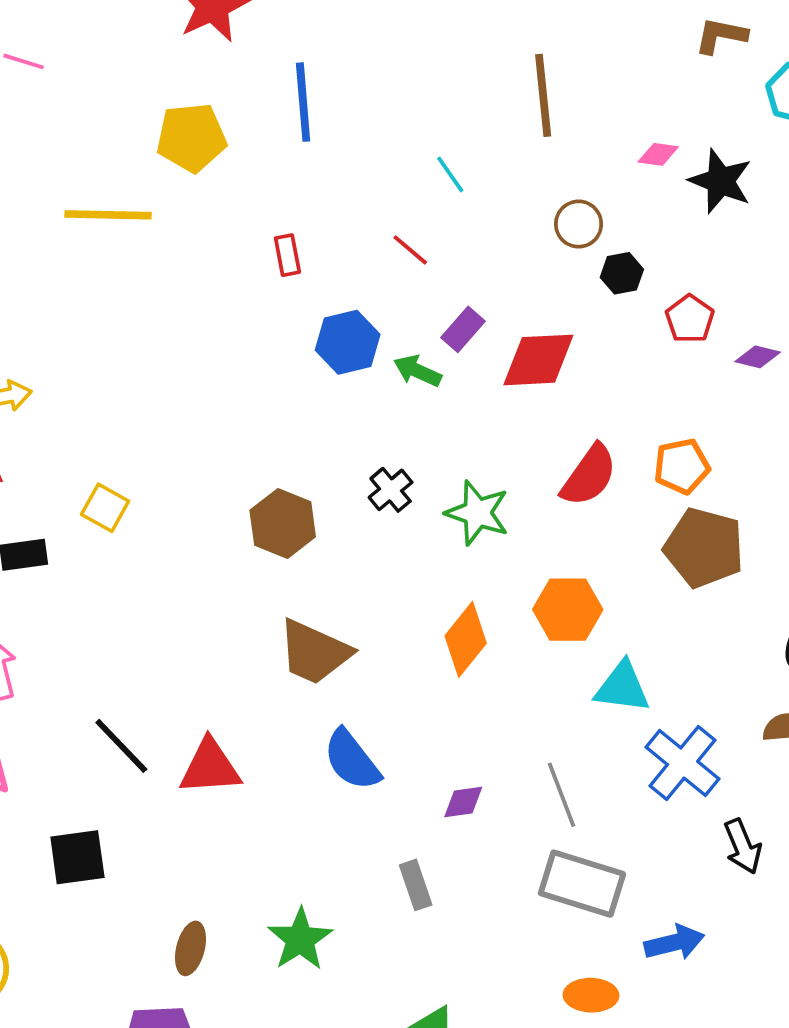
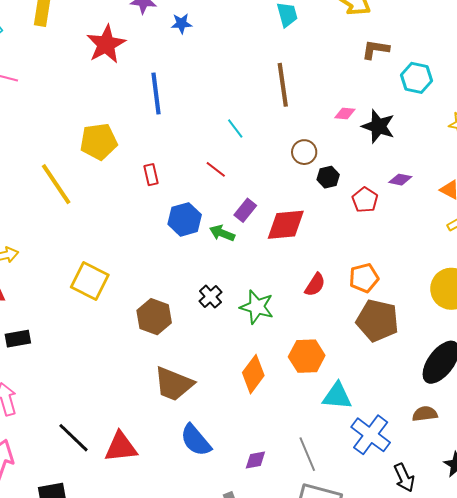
yellow pentagon: (191, 138) -> (99, 142), moved
yellow line: (108, 215) -> (56, 184), moved, turned 57
purple diamond: (758, 357) -> (400, 180), moved
red semicircle: (589, 475) -> (315, 285), size x0.7
yellow square: (105, 508) -> (90, 281), moved, size x1.5

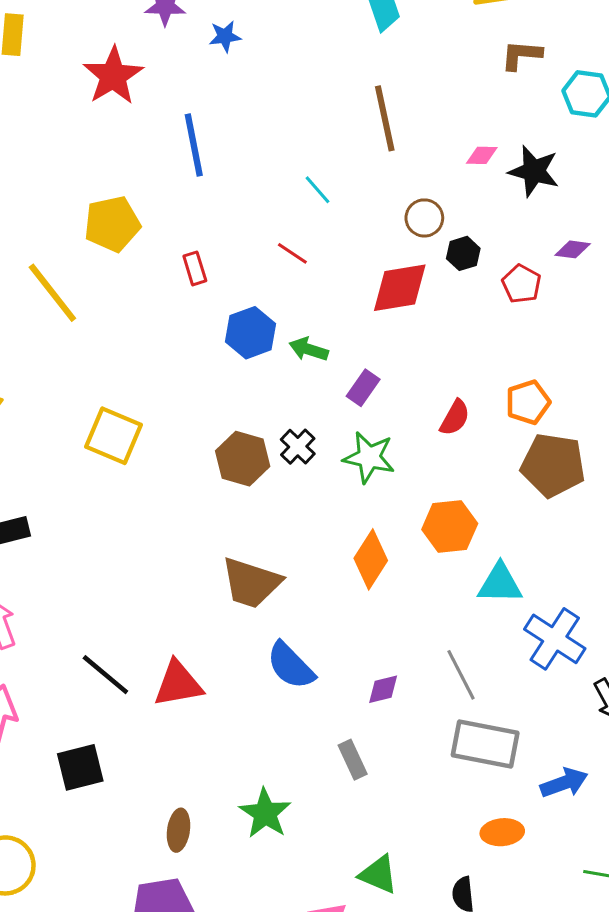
purple rectangle: (245, 210) -> (363, 388), moved
red diamond: (286, 225) -> (400, 288), moved
brown hexagon: (154, 317) -> (243, 459), moved

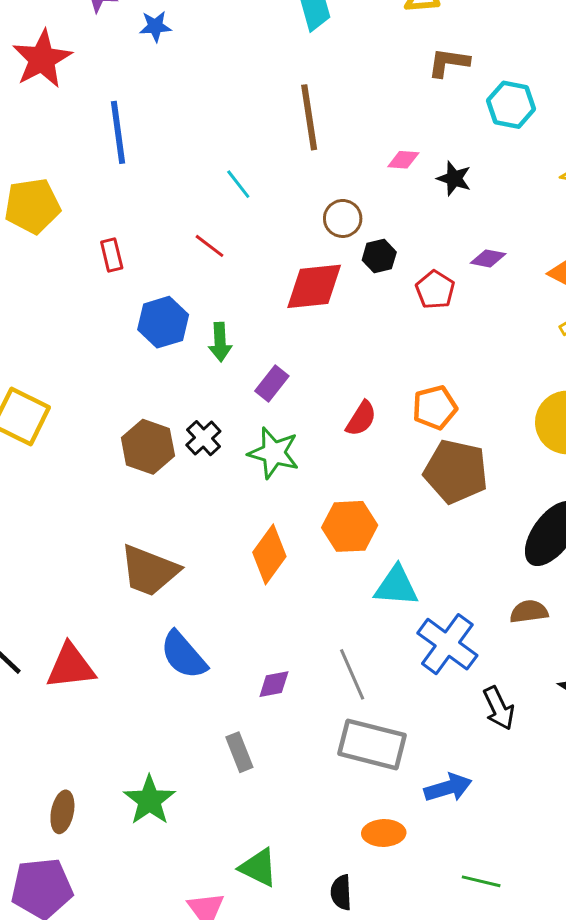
black star: (534, 171) -> (454, 178), size x0.7
green arrow: (309, 349) -> (220, 342), turned -114

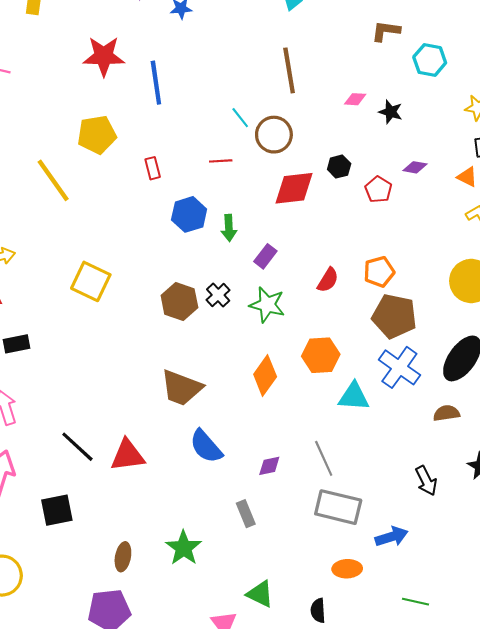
red star: (42, 59) -> (104, 56), moved, turned 30
brown circle: (343, 218) -> (274, 135), moved, size x1.4
red line: (209, 246) -> (221, 161), turned -40
blue cross: (447, 644) -> (399, 367), moved

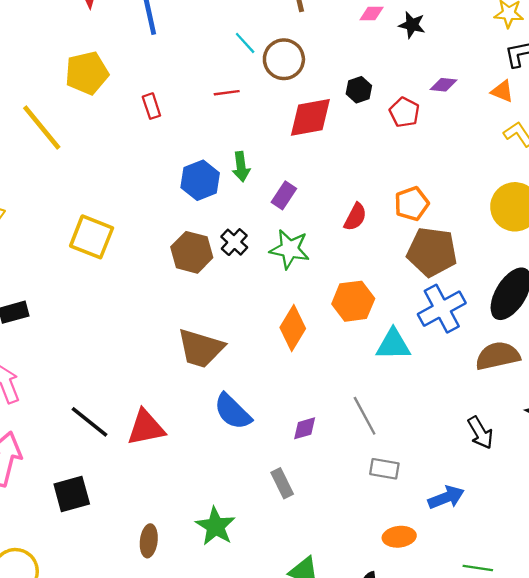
blue hexagon: (189, 214) -> (200, 180), moved
blue cross: (399, 367) -> (442, 309), turned 30
brown semicircle: (446, 413) -> (498, 356), size x1.5
gray rectangle: (338, 507) -> (384, 469), size x0.6

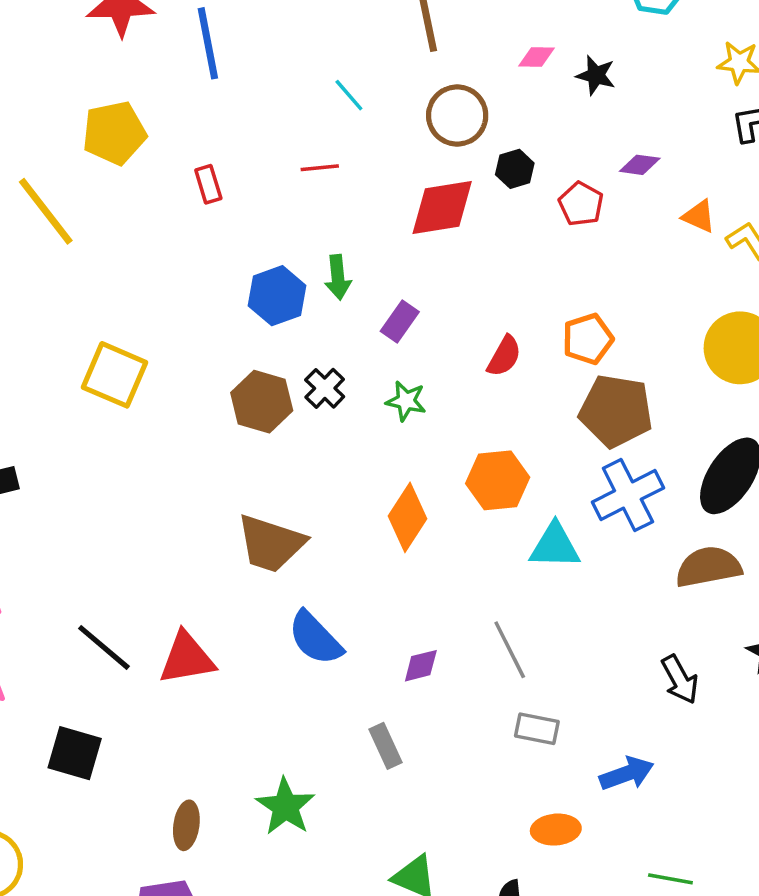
brown circle: (284, 59) -> (457, 116), moved
orange triangle: (502, 91) -> (699, 216), moved
green star: (290, 249) -> (406, 401), size x0.7
black square: (72, 494) -> (75, 753), turned 30

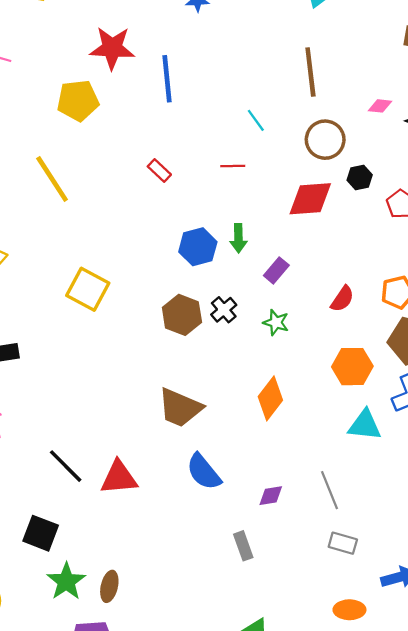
yellow pentagon: (114, 133) -> (78, 101), moved
red rectangle: (208, 184) -> (159, 171), turned -35
orange hexagon: (498, 480) -> (352, 367), moved
green star: (285, 807) -> (66, 581), moved

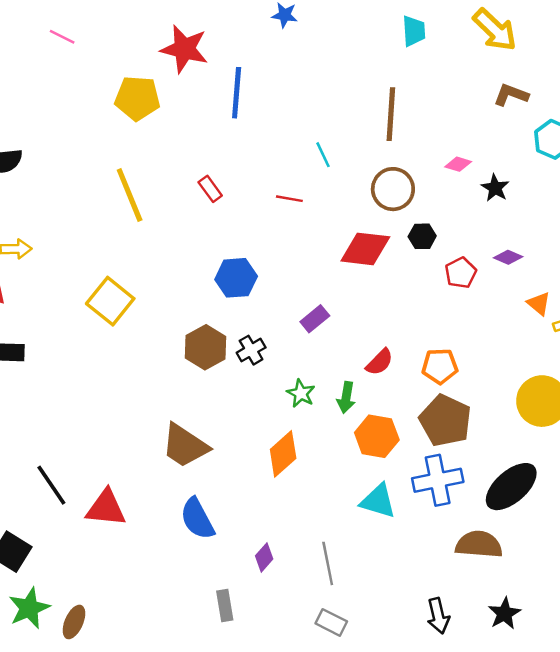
yellow line: (52, 179) -> (130, 195), moved
green arrow: (238, 238) -> (346, 397), moved
green star: (276, 322) -> (301, 393), moved
purple diamond: (271, 496) -> (264, 557), turned -50

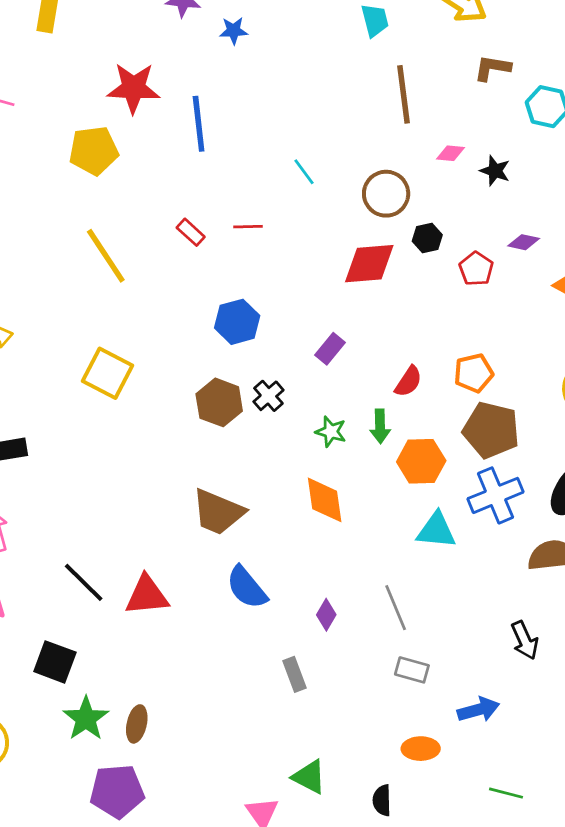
brown line: (391, 114) -> (404, 94), moved
red line: (289, 199) -> (248, 227), moved
orange diamond: (283, 454) -> (325, 500), turned -45

